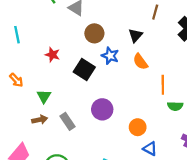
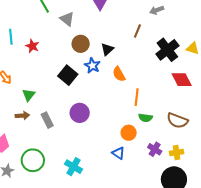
black triangle: (136, 35) -> (107, 49), moved
red star: (52, 55) -> (32, 46), moved
orange circle: (138, 127) -> (129, 133), moved

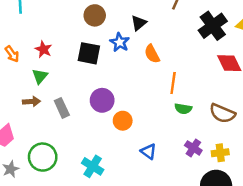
brown circle: (81, 44) -> (95, 15), moved
red star: (32, 46) -> (43, 49), moved
black square: (68, 75) -> (89, 53), turned -30
orange circle: (129, 133) -> (123, 121), moved

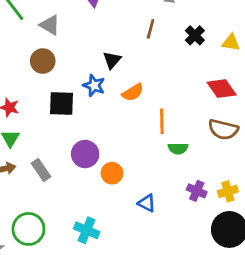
brown circle: (95, 15) -> (43, 61), moved
black cross: (213, 26) -> (195, 35), moved, size x0.6
orange semicircle: (152, 54) -> (133, 92), turned -84
brown semicircle: (222, 113) -> (223, 129), moved

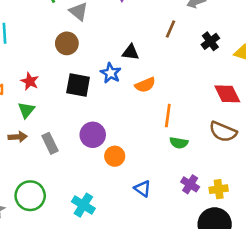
black triangle: (112, 60) -> (131, 52), turned 48

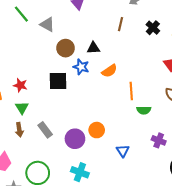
brown circle: (67, 43) -> (66, 48), moved
purple circle: (93, 135) -> (75, 139), moved
brown arrow: (18, 137) -> (19, 130), turned 96
blue triangle: (142, 189) -> (123, 151), turned 32

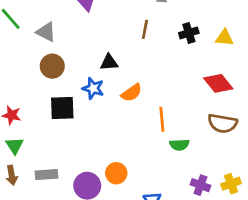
black cross: (153, 28) -> (189, 33), turned 32
brown circle: (66, 48) -> (52, 66), moved
gray rectangle: (45, 130) -> (47, 175), turned -56

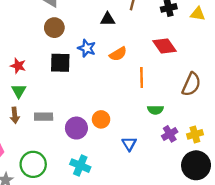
black triangle: (109, 62) -> (108, 19), moved
red diamond: (218, 83) -> (165, 46), moved
brown semicircle: (223, 123) -> (191, 84), turned -80
green semicircle: (179, 145) -> (155, 110), moved
purple cross: (200, 185) -> (170, 134), turned 35

